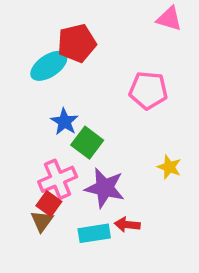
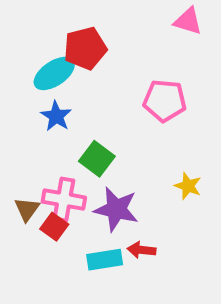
blue star: (65, 122) -> (56, 116), moved
pink cross: (58, 179) -> (64, 200), turned 33
brown triangle: (42, 221) -> (27, 209), moved

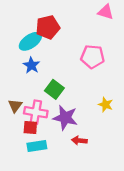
brown triangle: (27, 209) -> (15, 106), moved
red square: (54, 227) -> (30, 127), turned -32
cyan rectangle: (105, 260) -> (37, 146), moved

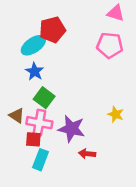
pink pentagon: (92, 57) -> (110, 45), moved
green square: (54, 89) -> (44, 98), moved
brown triangle: (15, 106) -> (17, 116), turned -32
cyan rectangle: (37, 146) -> (41, 160), turned -60

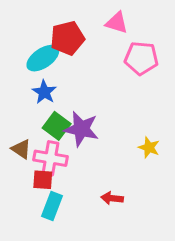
pink triangle: (116, 13) -> (117, 23), moved
purple star: (72, 129) -> (81, 129), moved

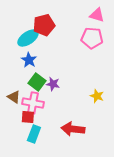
pink triangle: (117, 23) -> (97, 15), moved
purple star: (81, 129) -> (53, 84), size x0.6
red arrow: (112, 198) -> (73, 129), size x1.6

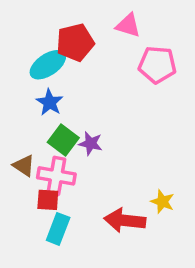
pink triangle: (97, 15) -> (128, 25), moved
yellow star: (97, 96) -> (162, 202), moved

